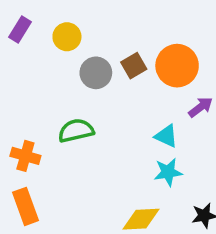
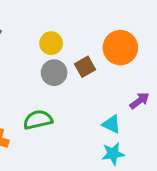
yellow circle: (67, 37) -> (51, 43), moved
orange circle: (177, 66) -> (120, 48), moved

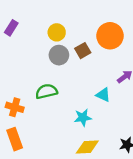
cyan star: (113, 154) -> (83, 117), moved

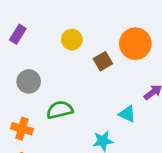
gray circle: (59, 55) -> (29, 81), moved

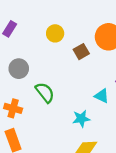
green semicircle: (60, 110) -> (45, 92), turned 65

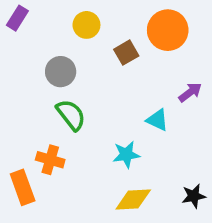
gray circle: (19, 69) -> (61, 72), moved
orange cross: (13, 108) -> (50, 160), moved

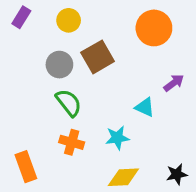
yellow circle: (86, 25) -> (69, 20), moved
brown square: (126, 53) -> (98, 57), moved, size x1.5
orange cross: (50, 160) -> (72, 142), moved

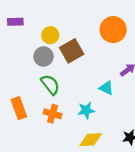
purple rectangle: (21, 17) -> (15, 22), turned 56
yellow circle: (69, 20) -> (50, 35), moved
orange rectangle: (26, 167) -> (19, 108), moved

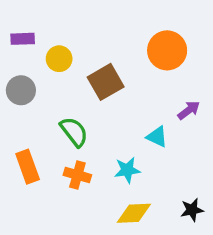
yellow circle: (50, 35) -> (59, 59), moved
gray circle: (44, 57) -> (21, 90), moved

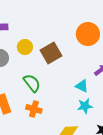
yellow circle: (59, 59) -> (25, 47), moved
cyan star: (127, 170) -> (85, 106), moved

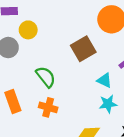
yellow circle: (25, 47) -> (28, 30), moved
brown square: (51, 53) -> (83, 49), moved

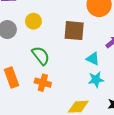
yellow circle: (28, 30) -> (33, 21), moved
brown square: (83, 49) -> (74, 31), turned 35

